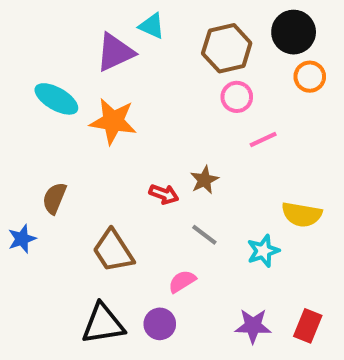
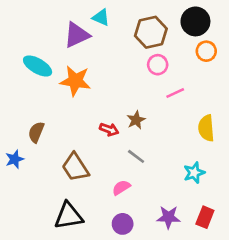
yellow semicircle: (302, 214) -> (206, 128), moved, turned 75
cyan star: (263, 251) -> (194, 173), moved
purple circle: (160, 324) -> (123, 224), moved

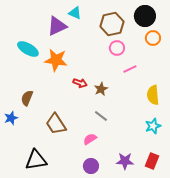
red arrow: (109, 129) -> (80, 83), moved
cyan star: (194, 173) -> (153, 126), moved
black triangle: (69, 216) -> (36, 160), moved

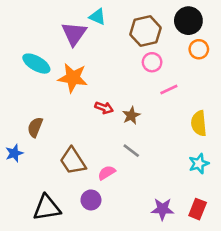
purple triangle: (57, 26) -> (74, 34), turned -30
pink semicircle: (90, 139) -> (107, 173), moved
purple circle: (91, 166) -> (91, 200), moved

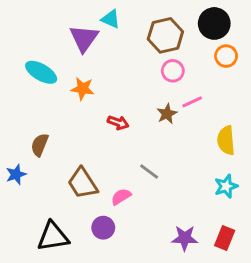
orange star: (73, 78) -> (83, 89), size x0.7
brown star: (131, 116) -> (167, 114), moved

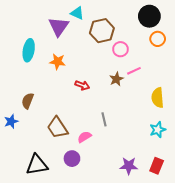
brown hexagon: (165, 35) -> (102, 31), moved
cyan ellipse: (41, 72) -> (29, 50), turned 70
gray line: (149, 171) -> (104, 119), turned 40

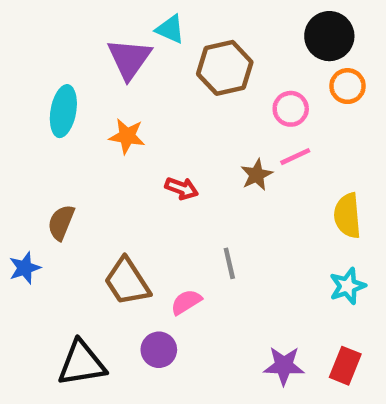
pink circle: (120, 49) -> (291, 109), moved

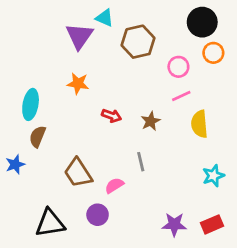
cyan ellipse: (63, 111) -> (31, 104), moved
brown star: (257, 175) -> (151, 121), moved
yellow semicircle: (348, 216) -> (199, 124), moved
red rectangle: (345, 366) -> (212, 224), turned 45

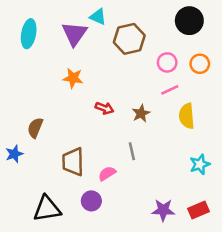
orange circle: (213, 53) -> (200, 64), moved
cyan ellipse: (31, 104) -> (29, 34), moved
brown trapezoid: (78, 173) -> (73, 162), turned 32

